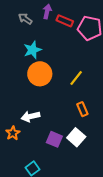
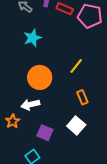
orange circle: (40, 74) -> (40, 77), moved
purple square: (54, 139) -> (45, 133), moved

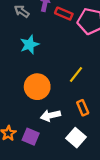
white arrow: (30, 105) -> (50, 116), moved
purple square: (45, 133) -> (31, 137), moved

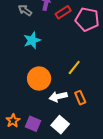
red rectangle: (64, 14) -> (63, 12), turned -56
white arrow: (50, 116) -> (58, 97), moved
white square: (76, 138) -> (60, 125), moved

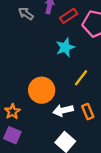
cyan star: (32, 40) -> (65, 47), moved
orange star: (13, 121) -> (12, 112), moved
purple square: (33, 124) -> (12, 135), moved

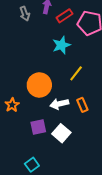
gray arrow: (26, 14) -> (25, 14), turned -144
purple square: (12, 135) -> (38, 127), moved, turned -35

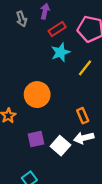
red rectangle: (65, 16) -> (57, 29), moved
yellow line: (76, 73) -> (85, 68), moved
white arrow: (59, 104) -> (84, 138), moved

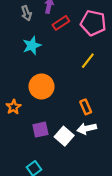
cyan star: (60, 52) -> (32, 46), moved

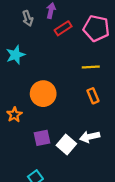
cyan star: (32, 46) -> (15, 55), moved
yellow line: (88, 61) -> (91, 67), turned 49
orange rectangle: (86, 107) -> (93, 96), moved

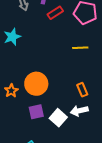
orange circle: (43, 94) -> (36, 84), moved
orange rectangle: (93, 96) -> (82, 90), moved

